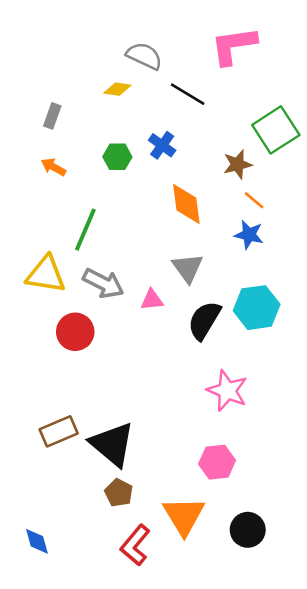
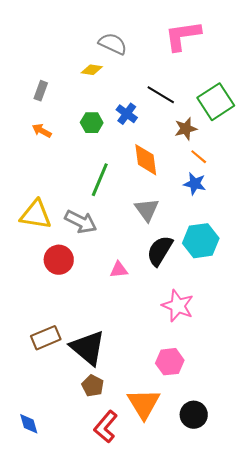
black line: (188, 94) -> (161, 95), moved
green line: (85, 230) -> (100, 180), moved
pink triangle: (152, 300) -> (119, 270), moved

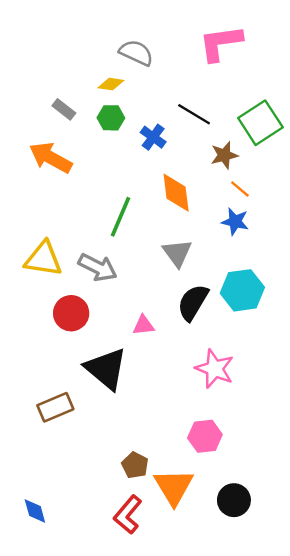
gray rectangle: (41, 91) -> (64, 109), moved, turned -72
green hexagon: (92, 123) -> (111, 118), moved
orange arrow: (42, 131) -> (51, 158), size x1.8
black triangle: (88, 348) -> (106, 369), moved
brown pentagon: (93, 386) -> (135, 465), moved

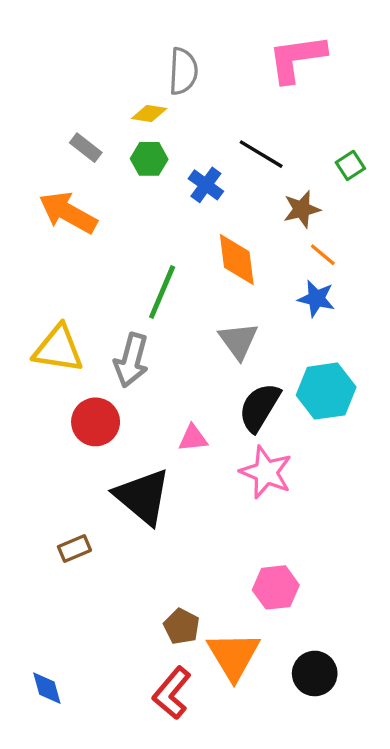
gray semicircle: (136, 53) -> (183, 71), turned 68
green square: (260, 123) -> (350, 165), size x0.5
gray arrow: (98, 267) -> (131, 360), turned 78
pink star: (215, 369) -> (266, 472), moved
brown rectangle: (55, 407) -> (74, 549), size x0.7

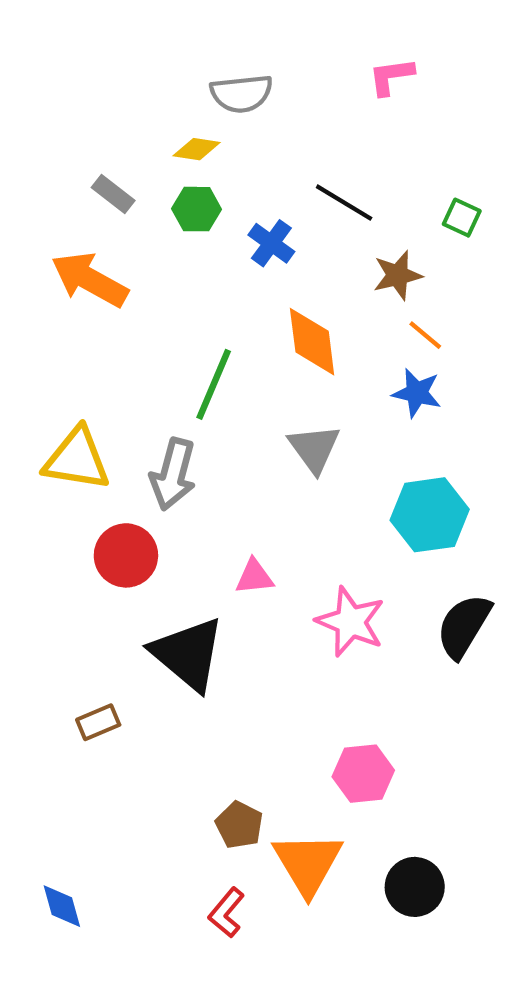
pink L-shape: (297, 58) -> (391, 76), size x0.6
gray semicircle: (183, 71) -> (241, 94), turned 81
green square: (350, 165) -> (462, 218), turned -32
black semicircle: (259, 407) -> (464, 626), moved
red L-shape: (172, 693) -> (226, 913), size x0.7

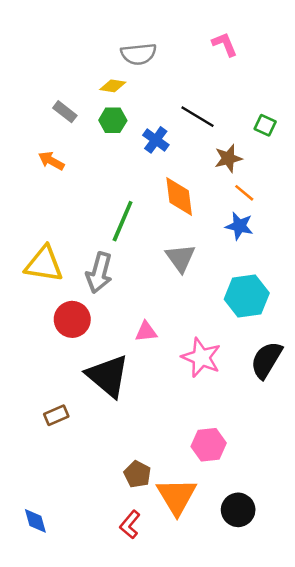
pink L-shape: (391, 76) -> (225, 44), turned 76
orange arrow: (90, 280) -> (51, 161), size x0.6

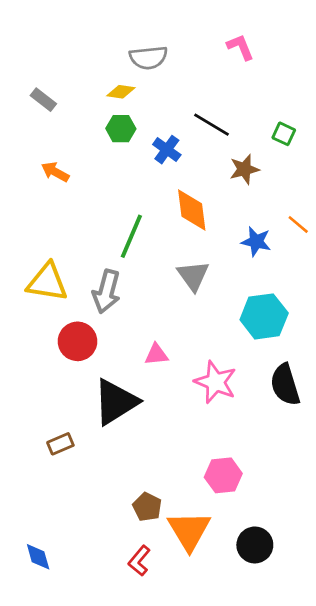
gray rectangle: (65, 112) -> (43, 100), moved
orange line: (244, 193) -> (298, 224), moved
black semicircle: (266, 360) -> (285, 385), turned -48
black triangle: (108, 376) -> (116, 402), turned 48

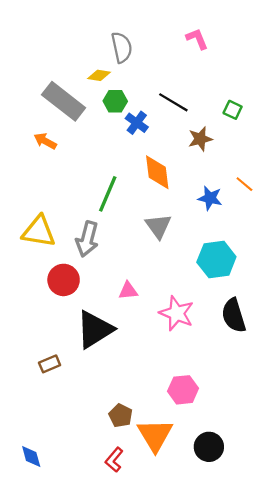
gray semicircle: (148, 58) -> (122, 47), turned -96
gray rectangle: (43, 100) -> (64, 101), moved, size x2.0
green hexagon: (121, 129) -> (115, 101), moved

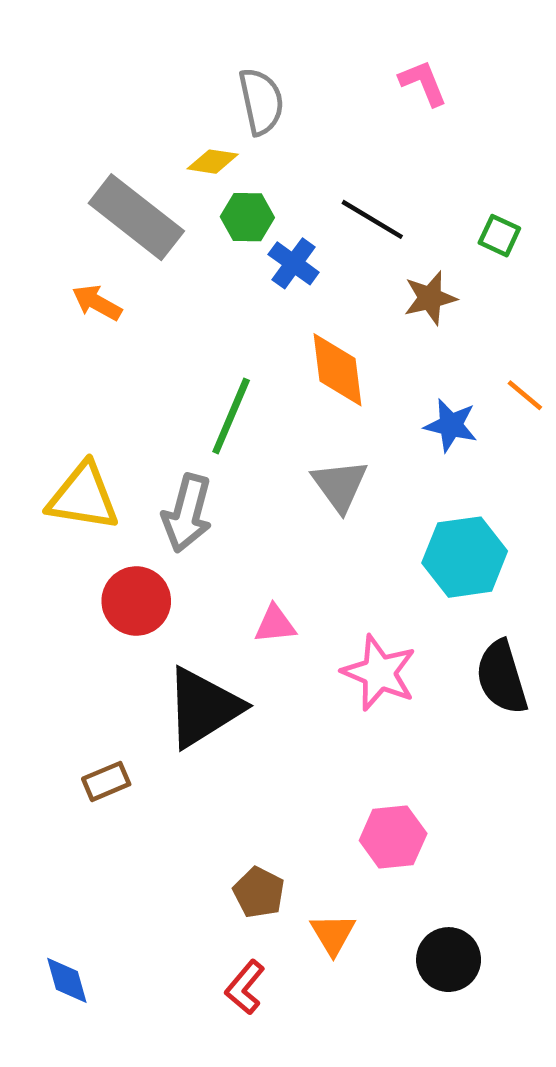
orange triangle: (155, 435) -> (333, 934), size x0.6

